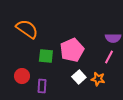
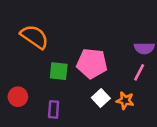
pink pentagon: (72, 50) -> (92, 64), turned 30
red circle: (22, 76) -> (18, 97), moved

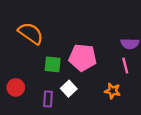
pink line: (139, 72) -> (125, 66), turned -42
white square: (101, 98) -> (69, 89), moved

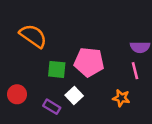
purple rectangle: (48, 99) -> (52, 107), turned -63

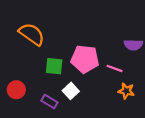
pink line: (135, 71) -> (114, 68), moved, turned -56
orange star: (121, 98) -> (126, 91), moved

